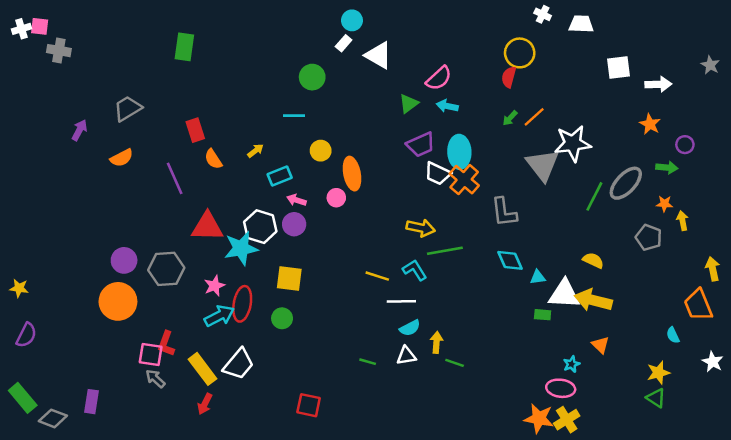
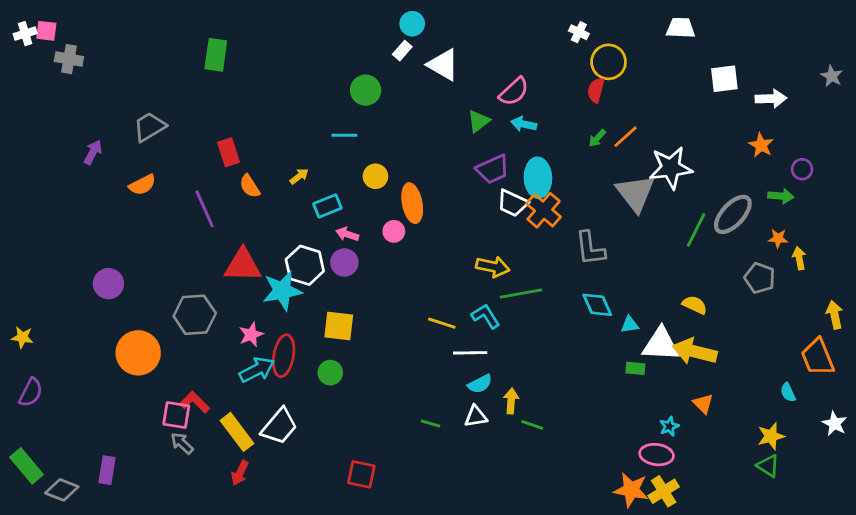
white cross: (543, 14) -> (579, 32), moved
purple circle: (124, 260) -> (108, 284), moved
red L-shape: (166, 344) -> (195, 402), turned 115

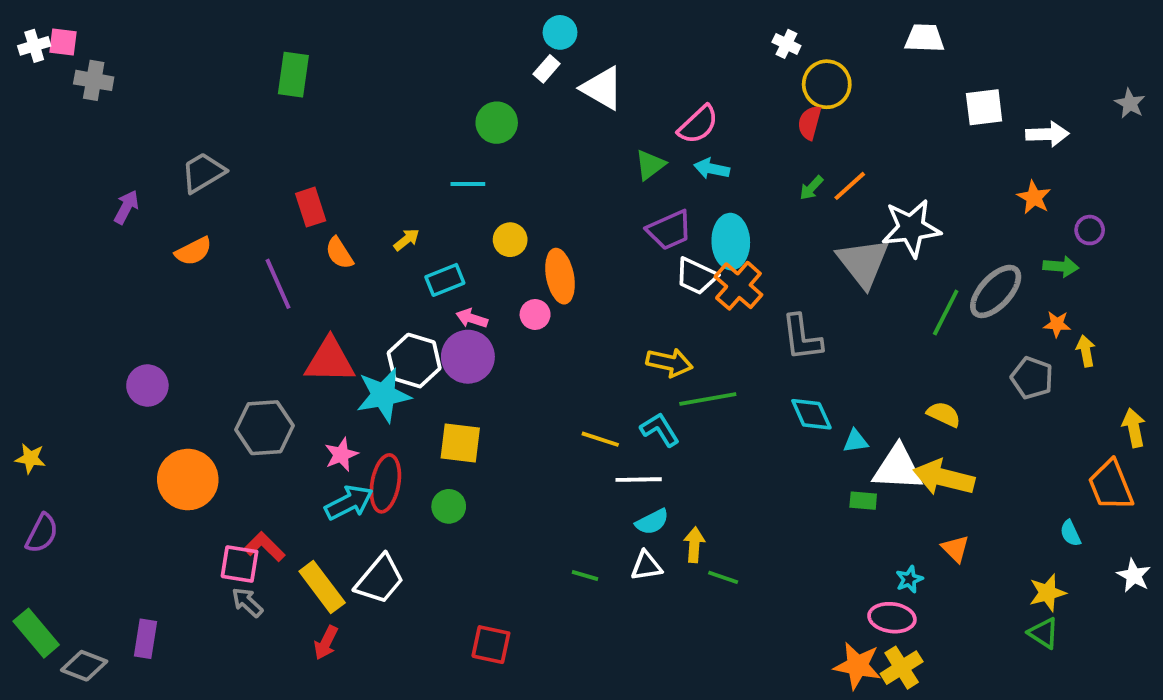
purple circle: (344, 262) -> (468, 357), size x1.4

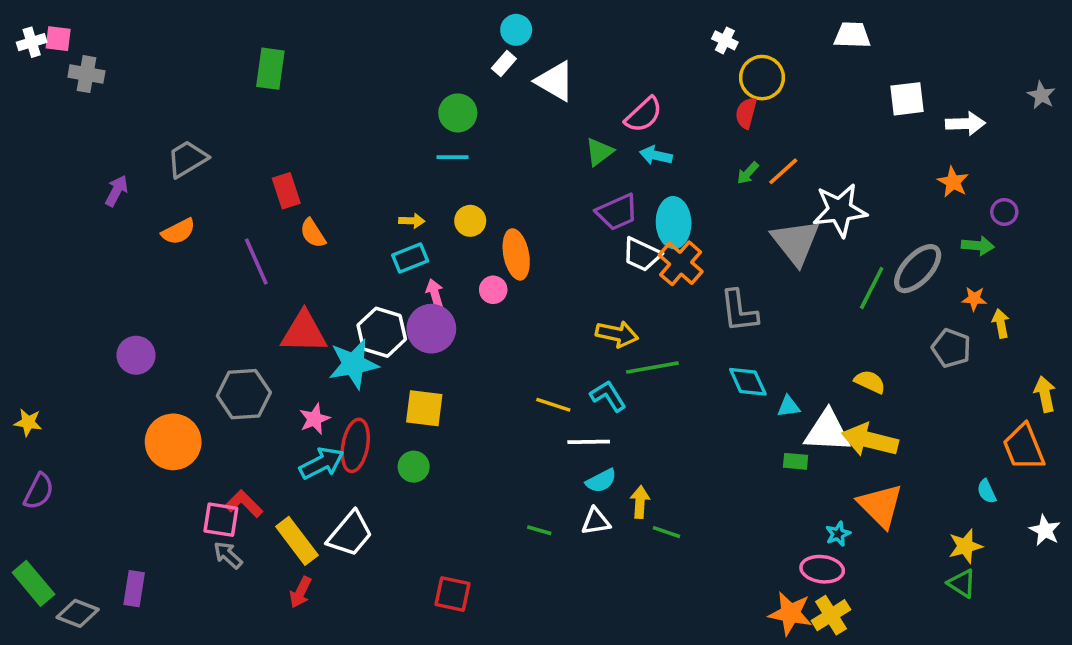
cyan line: (468, 184) -> (453, 157), moved
yellow arrow: (406, 240) -> (412, 221), moved, turned 40
pink arrow: (472, 318) -> (435, 293), turned 56
orange triangle: (955, 549) -> (880, 506), size x1.8

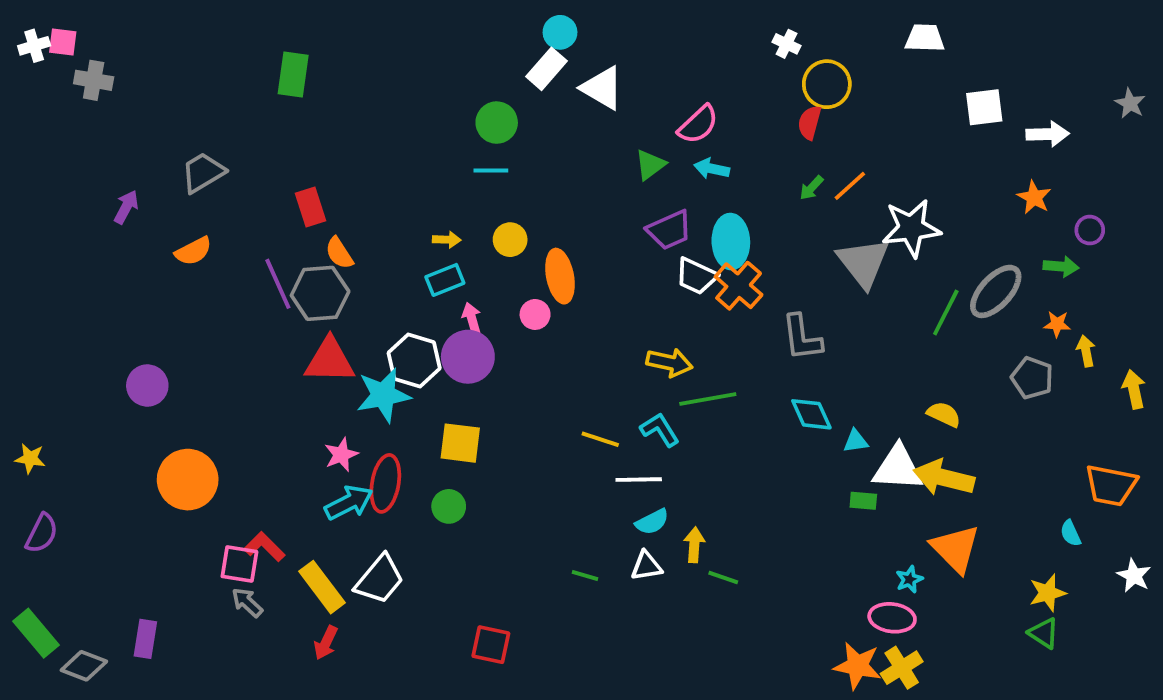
white rectangle: (504, 63) -> (547, 69), size x1.5
gray hexagon: (244, 394) -> (320, 293), moved
yellow arrow: (1045, 394) -> (1134, 389), moved
orange trapezoid: (1024, 447) -> (1111, 485), turned -57

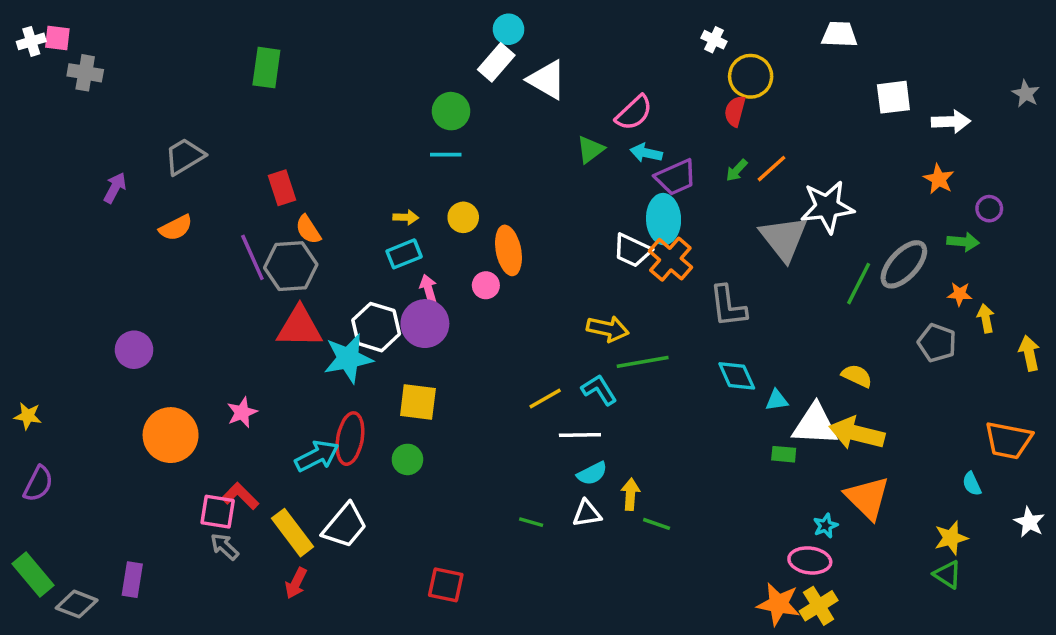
purple trapezoid: (669, 230) -> (676, 177), moved
yellow line: (600, 439) -> (545, 398), turned -48
pink star: (341, 455) -> (242, 412), moved

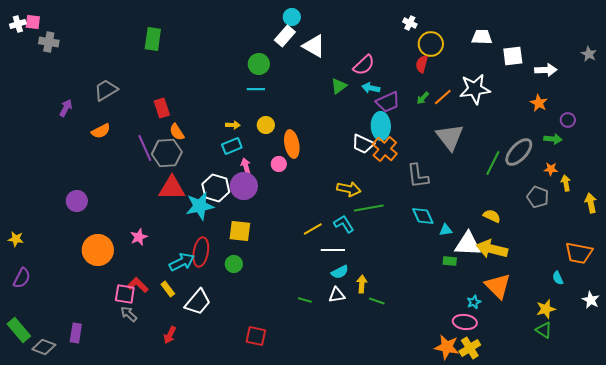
white trapezoid: (839, 34) -> (482, 37), moved
white star: (827, 207) -> (475, 89), moved
yellow rectangle: (293, 533) -> (168, 289), moved, size x0.6

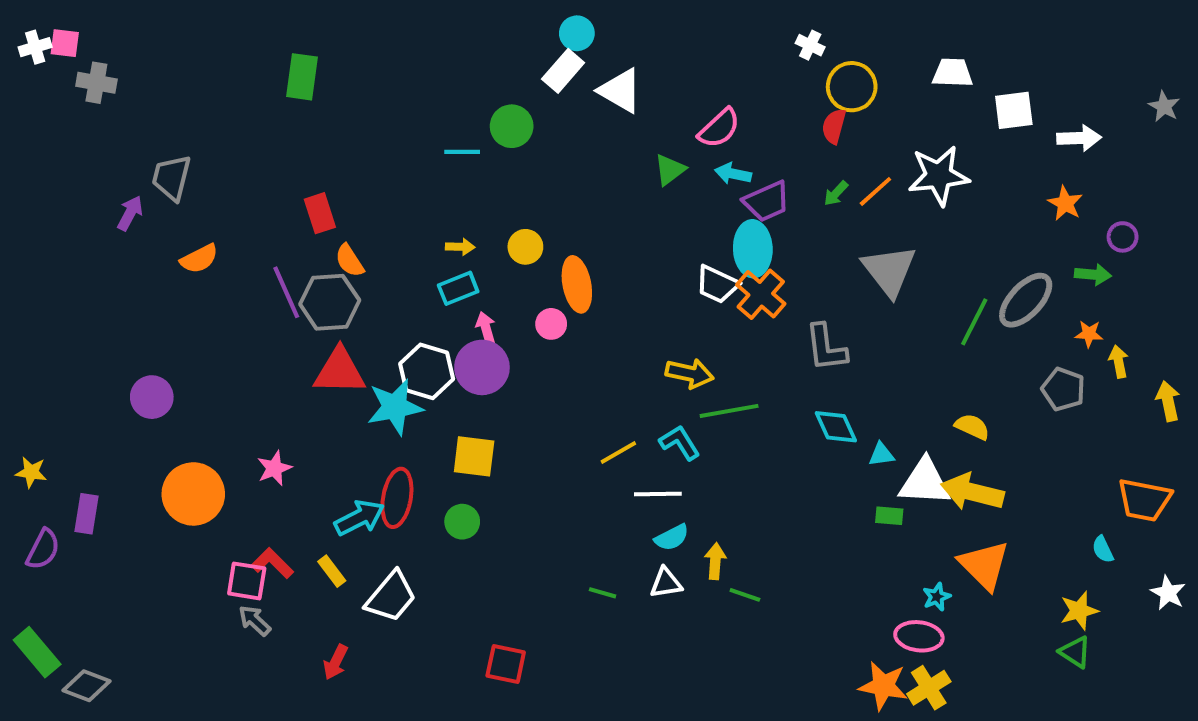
cyan line: (256, 89) -> (462, 152), moved
gray trapezoid: (106, 90) -> (172, 178), moved, turned -45
purple rectangle: (76, 333) -> (87, 514), moved

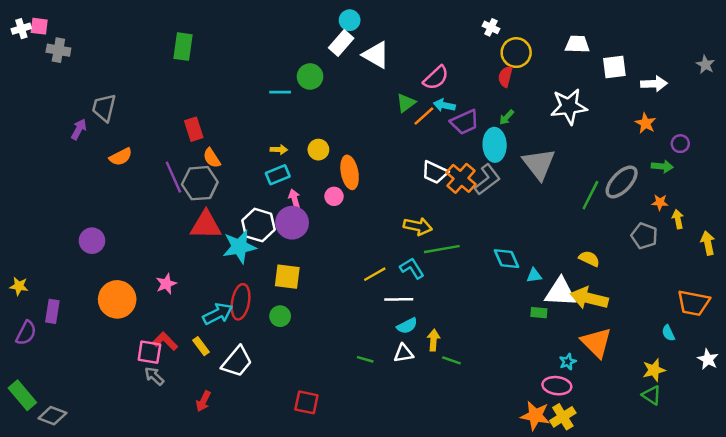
orange line: (875, 191) -> (424, 116), moved
cyan ellipse: (753, 249) -> (495, 145), moved
gray L-shape: (826, 348) -> (487, 180), moved, turned -120

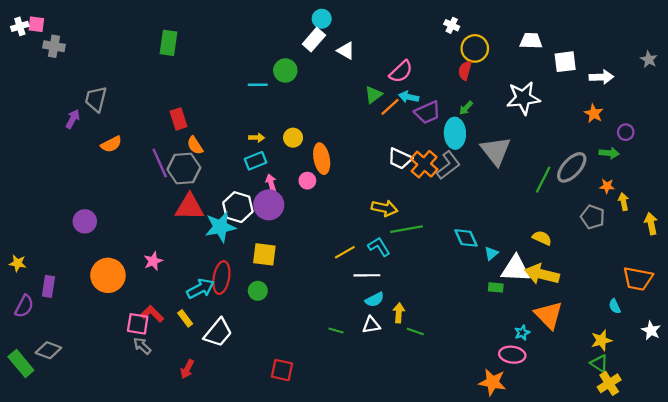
white triangle: (376, 55) -> (346, 51), size x0.7
cyan triangle: (534, 275) -> (491, 253), turned -32
gray diamond: (52, 416) -> (48, 350), moved
yellow cross: (563, 417) -> (609, 383), moved

